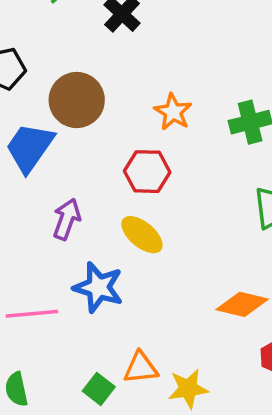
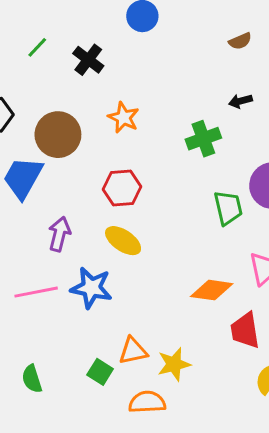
orange star: (173, 112) -> (124, 118), moved
pink line: (32, 314) -> (36, 292), moved

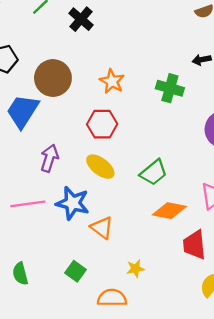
orange star: (124, 118) -> (112, 81), moved
green cross: (203, 139) -> (170, 88), turned 32
green trapezoid: (228, 208) -> (154, 172), moved, turned 60
orange triangle: (133, 351) -> (102, 228), moved, turned 45
yellow star: (174, 364) -> (135, 269), size x0.7

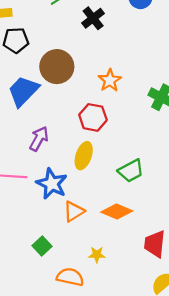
yellow ellipse: (100, 167) -> (84, 156), turned 60
orange diamond: (169, 211) -> (117, 212), moved
orange triangle: (102, 228) -> (74, 211), turned 40

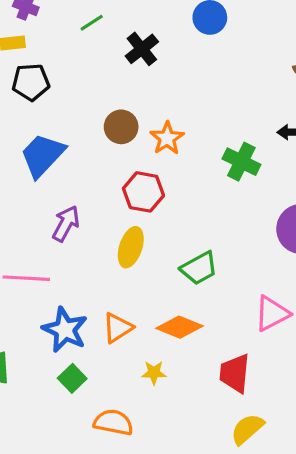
brown circle: (57, 67) -> (121, 127), moved, size x0.7
blue star: (52, 184) -> (65, 330), moved
yellow star: (97, 255) -> (154, 373), moved

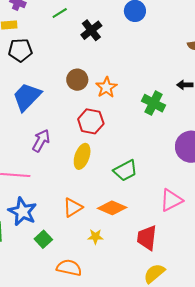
blue star: (65, 330) -> (22, 212), moved

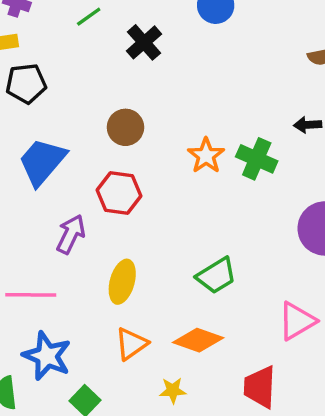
orange star: (106, 87) -> (206, 156), moved
red hexagon: (91, 121) -> (119, 193), moved
yellow ellipse: (82, 156) -> (122, 282), moved

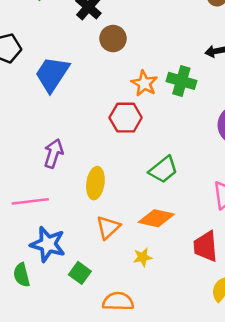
brown circle: (125, 127) -> (113, 39), moved
blue trapezoid: (42, 162) -> (52, 74), moved
red hexagon: (119, 193) -> (126, 118), moved

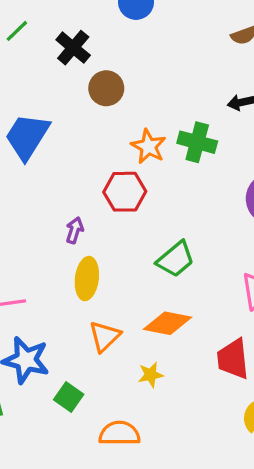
purple arrow: (54, 153) -> (75, 230), moved, size x0.7

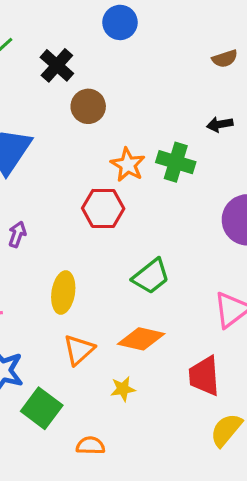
purple arrow: (75, 230) -> (17, 234), moved
green square: (69, 397) -> (42, 408), size x1.4
orange semicircle: (119, 433) -> (90, 446), size x0.7

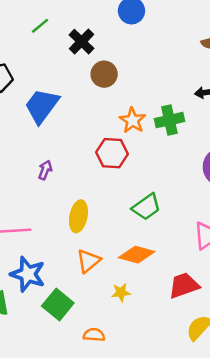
green cross: (176, 162) -> (169, 120), turned -32
red trapezoid: (204, 376) -> (184, 285), turned 72

